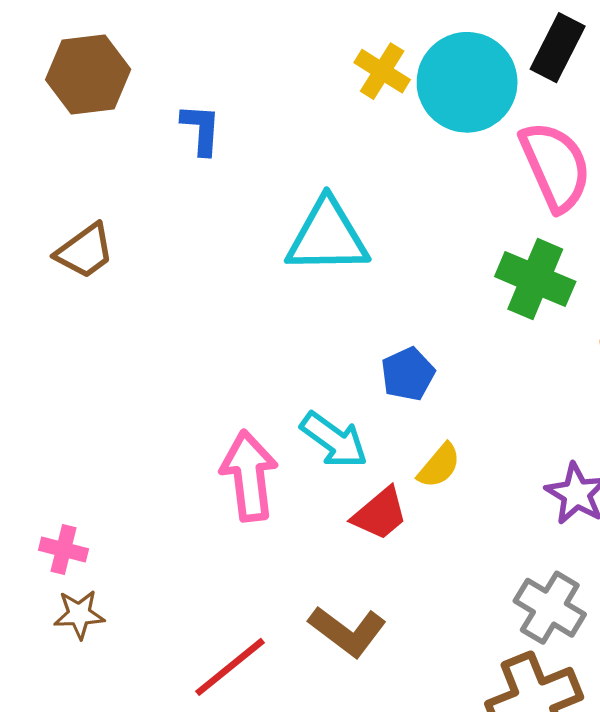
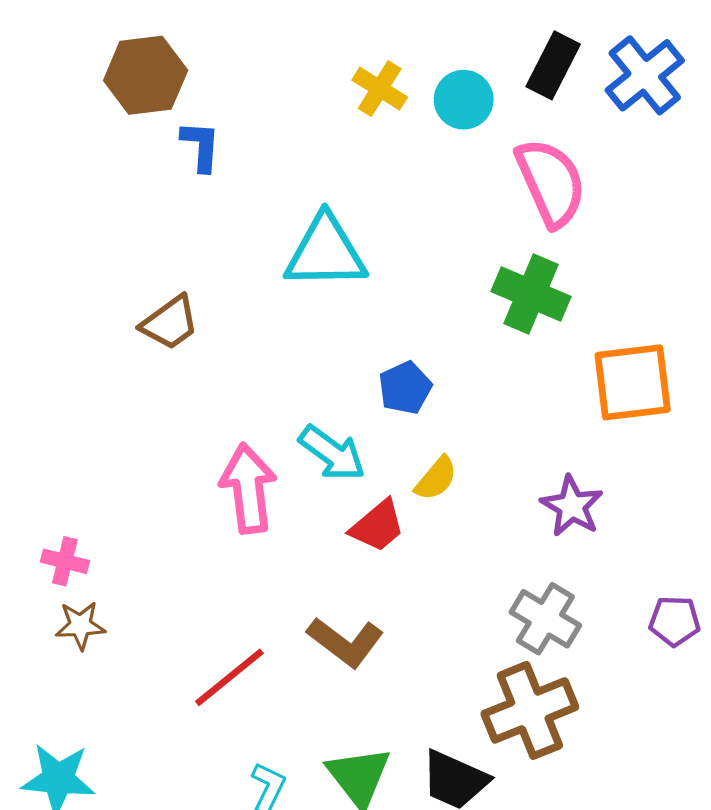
brown hexagon: (88, 74) -> (146, 75), moved
cyan circle: (467, 82) -> (464, 100), size x0.6
brown trapezoid: (85, 251) -> (170, 323), moved

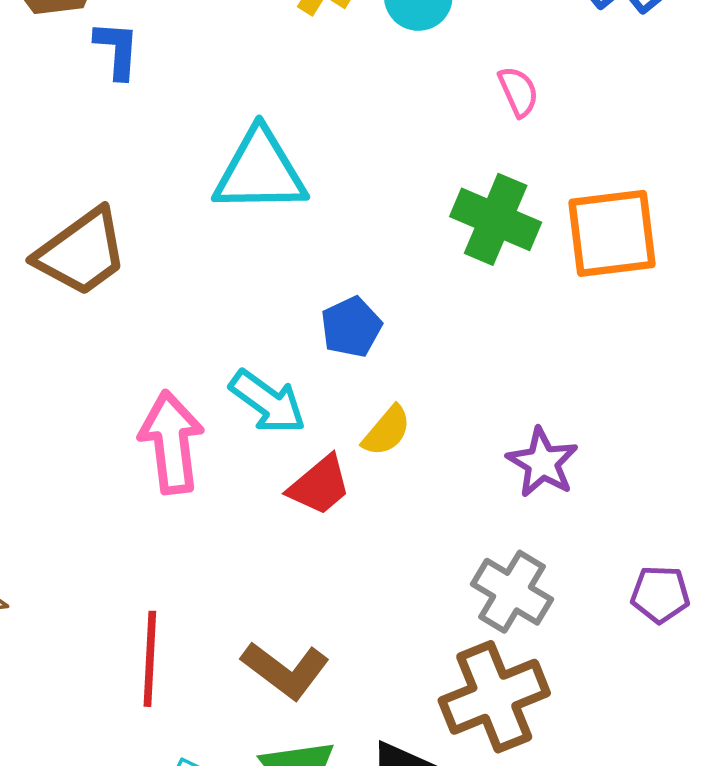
pink semicircle: (551, 182) -> (518, 92), size x0.5
brown trapezoid: (170, 323) -> (81, 252), size x1.4
orange square: (633, 382) -> (612, 233), moved
brown L-shape: (345, 642) -> (285, 670), moved
red line: (229, 677) -> (150, 659), turned -48

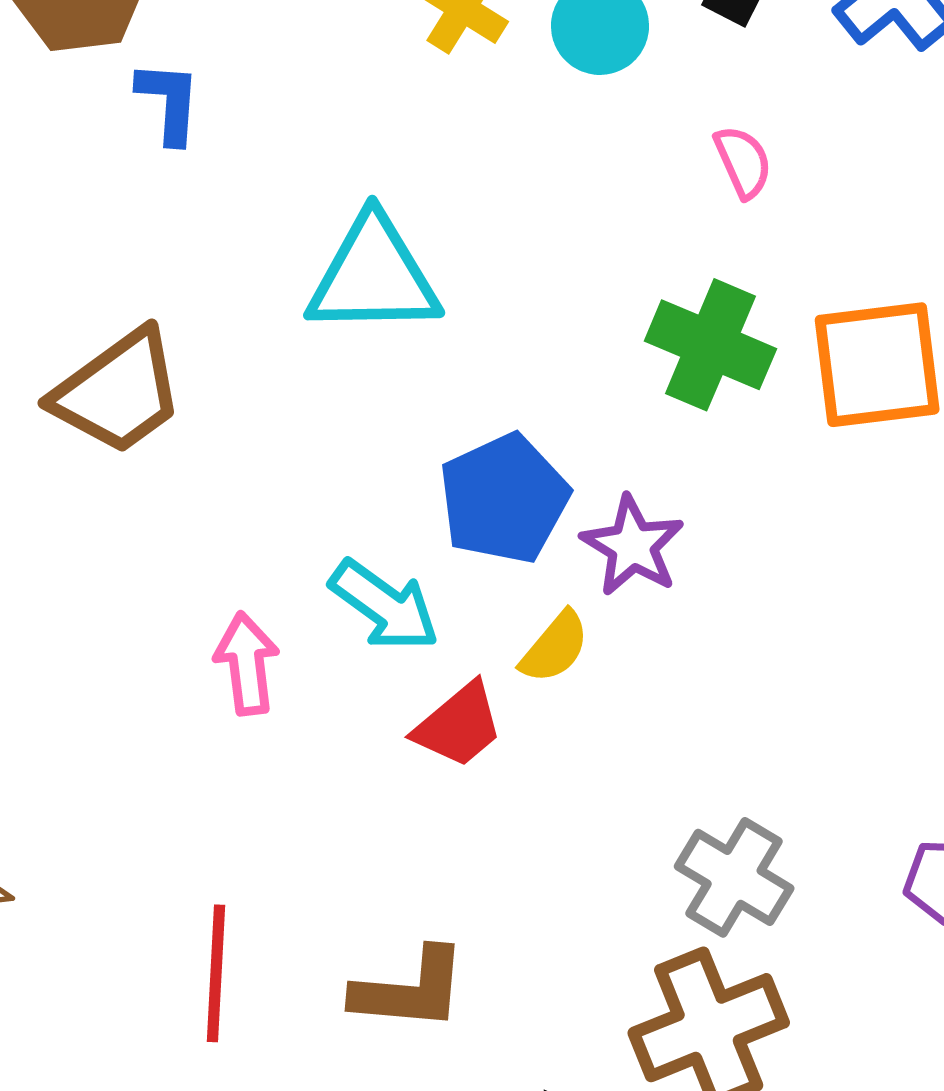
blue pentagon: (351, 327) -> (504, 499), size x1.5
pink arrow: (171, 442) -> (247, 664), size x0.7
purple star: (542, 463) -> (633, 546), moved
brown L-shape: (285, 670) -> (410, 990), turned -32

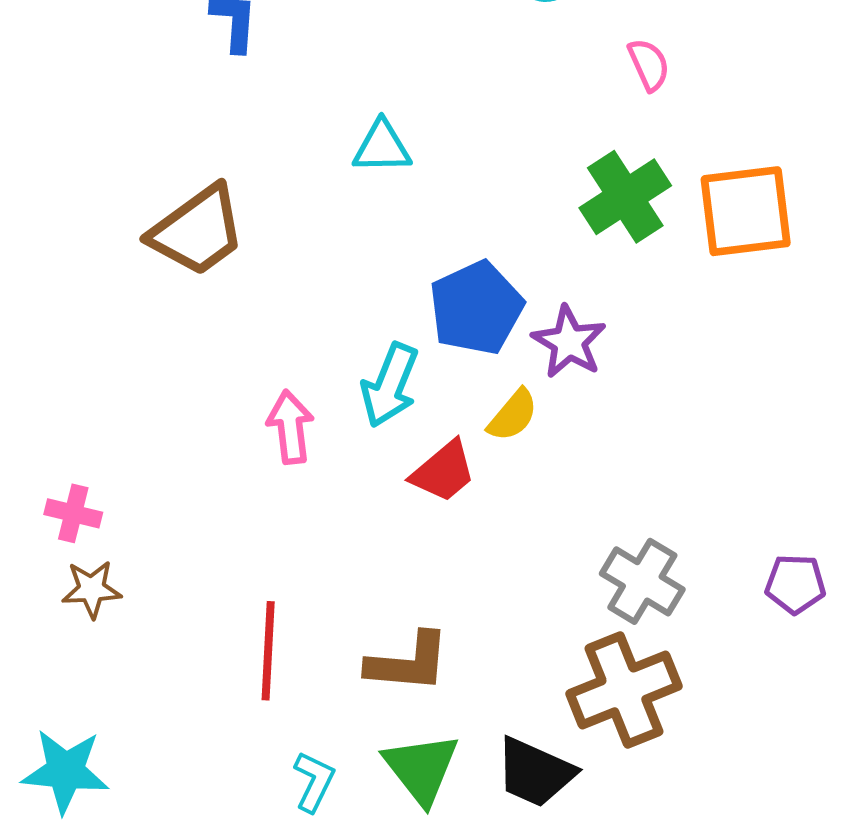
cyan triangle: (374, 276) -> (382, 147), size x0.6
green cross: (710, 345) -> (625, 197), turned 34
cyan arrow: (384, 606) -> (390, 385), turned 76

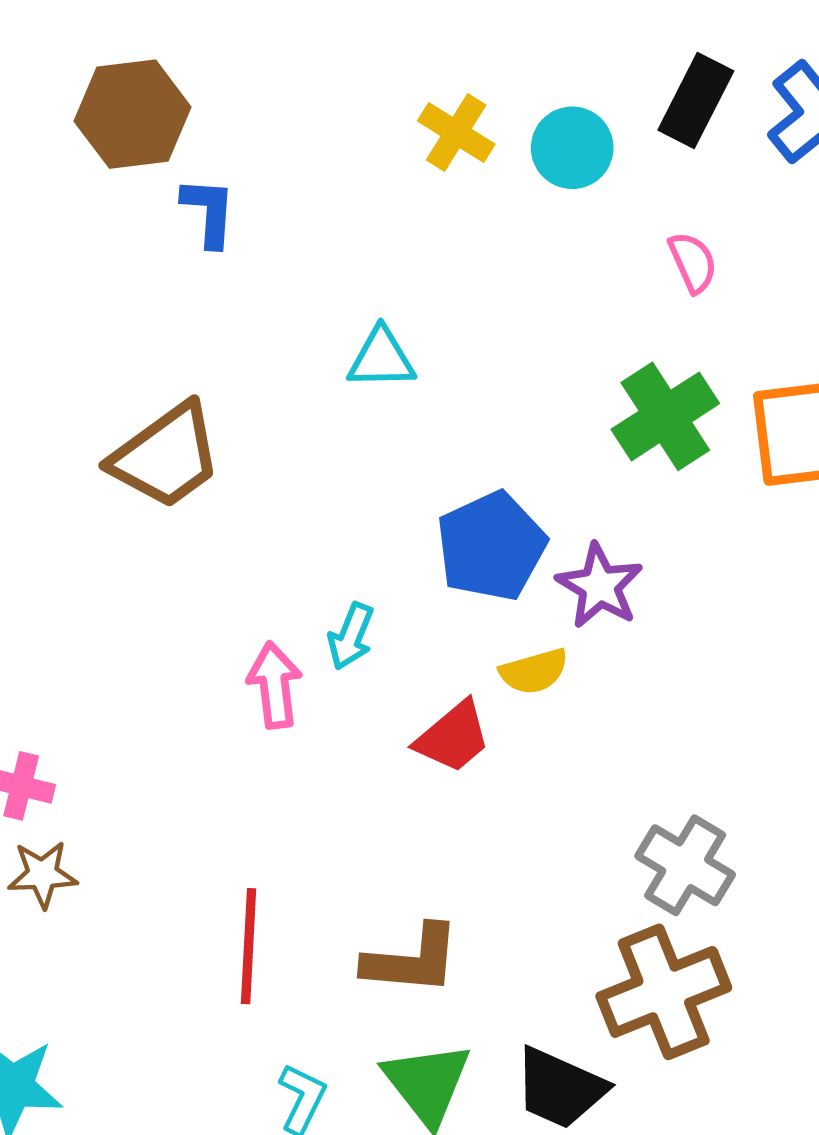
cyan arrow: (390, 385) -> (351, 636), moved, size x0.7
yellow semicircle: (513, 415) -> (534, 671), turned 34

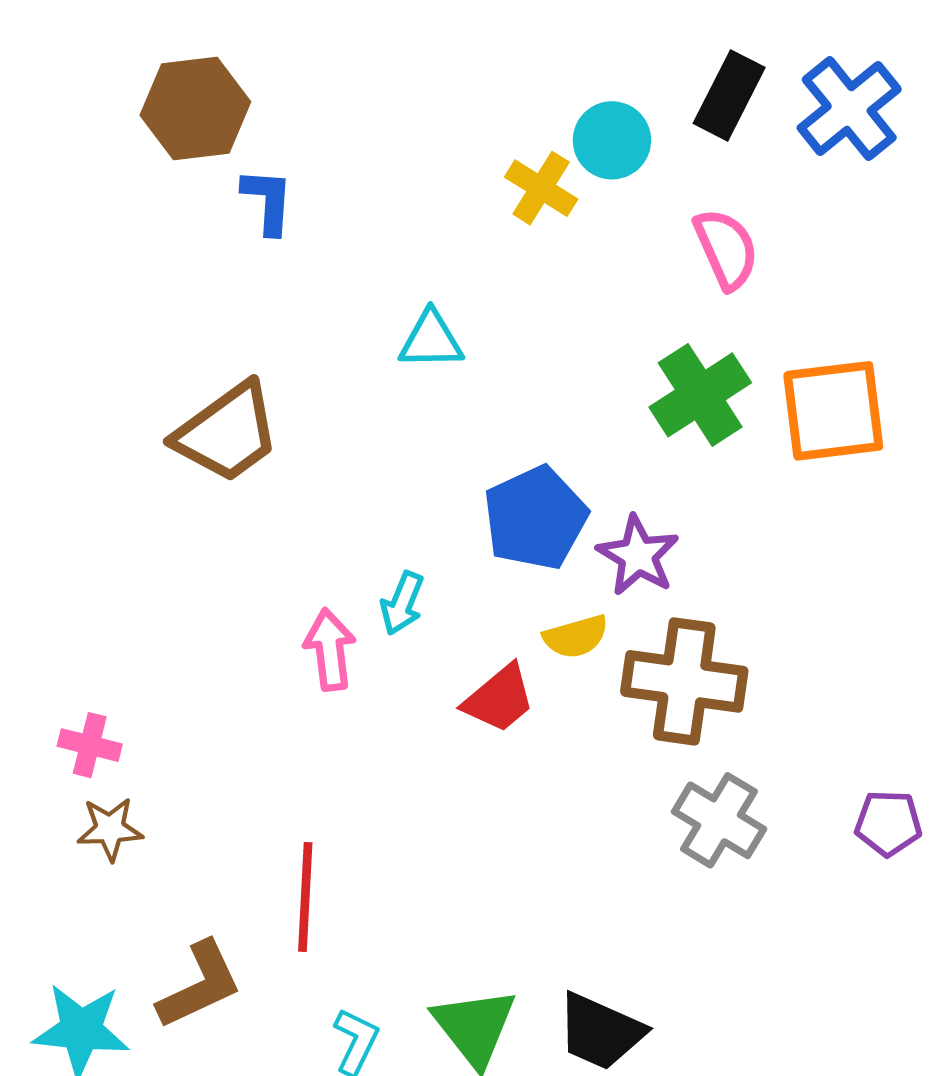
yellow cross: (456, 133) -> (541, 188), moved
pink semicircle: (693, 262) -> (726, 249), size x1.4
brown L-shape: (412, 960) -> (200, 985), moved, turned -30
brown cross: (664, 992) -> (684, 681), moved, turned 30

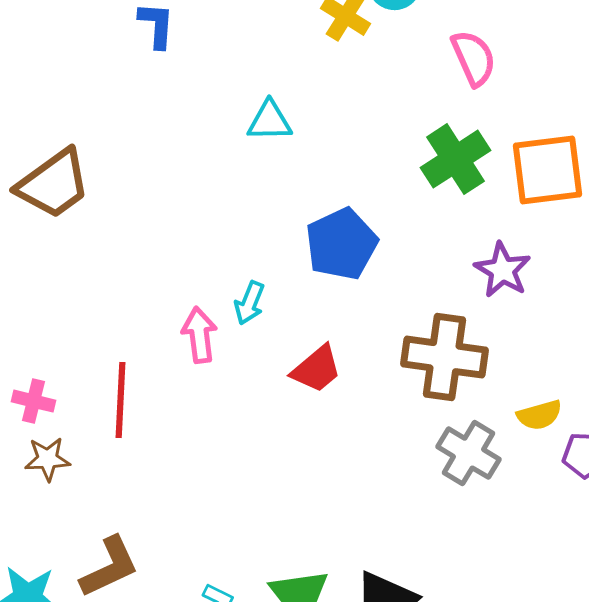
brown trapezoid: (227, 433) -> (54, 184), moved
purple star: (638, 556) -> (502, 270), moved
yellow semicircle: (576, 637) -> (540, 415), moved
red line: (305, 897) -> (120, 400), moved

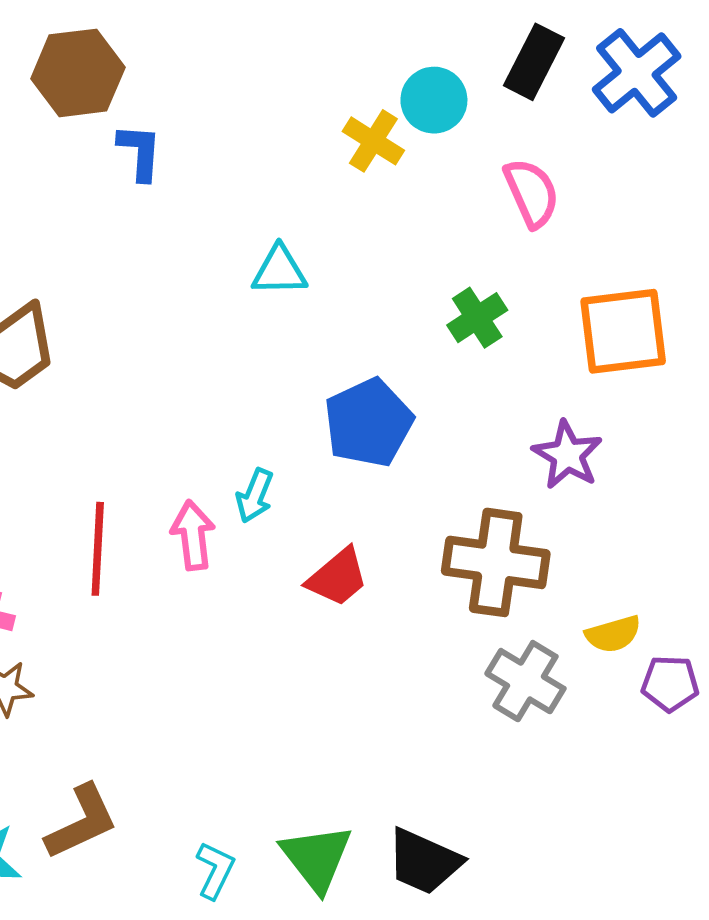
green cross: (456, 159) -> (477, 318), moved, size x0.7
red line: (120, 400) -> (98, 549), moved

